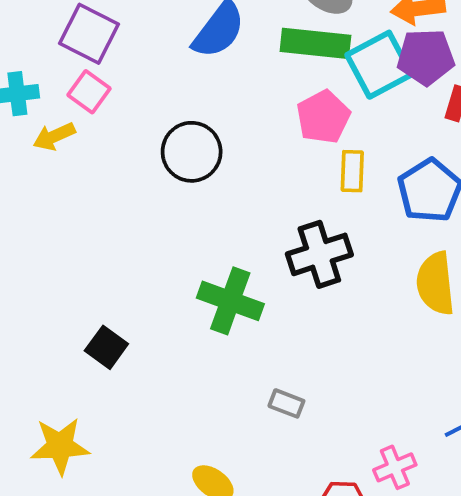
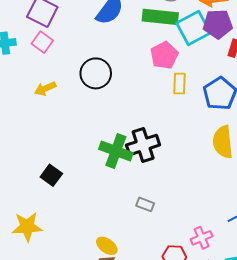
yellow arrow: (54, 136) -> (45, 89), moved
black cross: (319, 254) -> (143, 145), moved

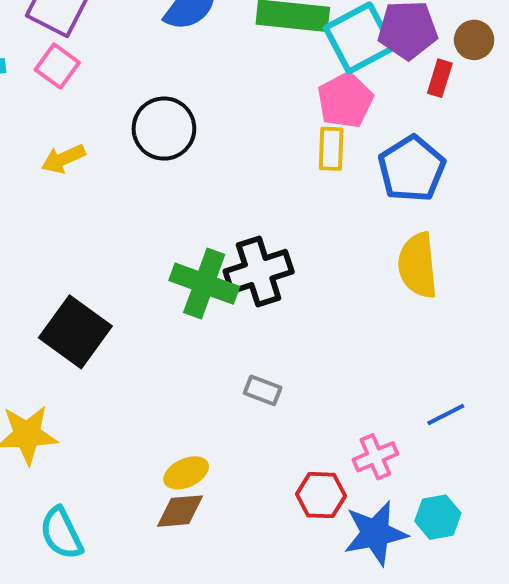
pink pentagon: (164, 55) -> (345, 100), moved
black square: (51, 175) -> (75, 332), size x1.6
yellow ellipse: (107, 246) -> (186, 473), turned -60

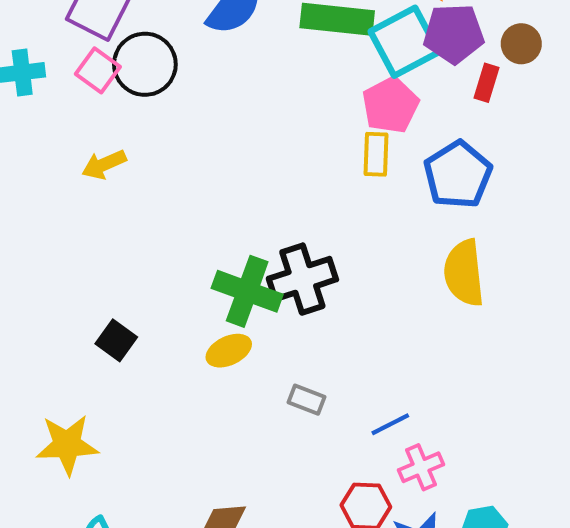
black circle: (164, 129) -> (145, 64), moved
black square: (75, 332) -> (116, 340), size x0.6
blue line: (446, 414) -> (390, 424), moved
yellow ellipse: (186, 473) -> (229, 351), moved

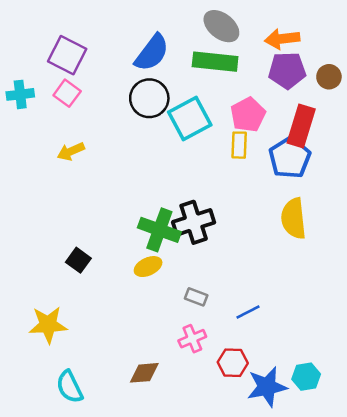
cyan square: (405, 42) -> (190, 118), moved
black circle: (145, 64) -> (149, 98), moved
red rectangle: (486, 83) -> (301, 126), moved, size x1.8
pink cross: (421, 467) -> (192, 339), moved

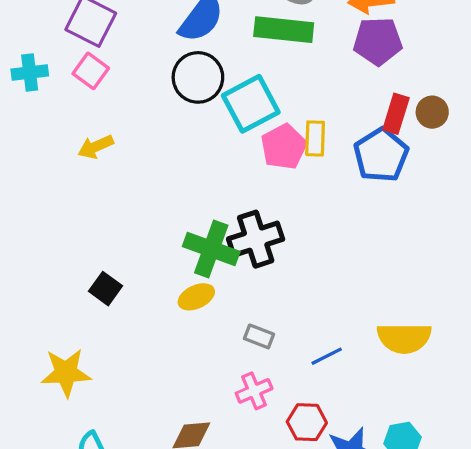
brown circle: (329, 77) -> (432, 112), moved
pink pentagon: (248, 115) -> (284, 147), moved
red rectangle: (301, 126) -> (396, 114), size x0.7
yellow semicircle: (294, 218) -> (404, 338), moved, turned -84

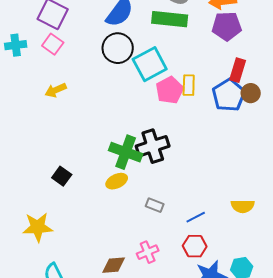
brown circle: (432, 112) -> (251, 93), moved
yellow semicircle: (404, 338) -> (243, 206), size x0.7
pink cross: (254, 391) -> (148, 252), moved
red hexagon: (307, 422) -> (195, 246), moved

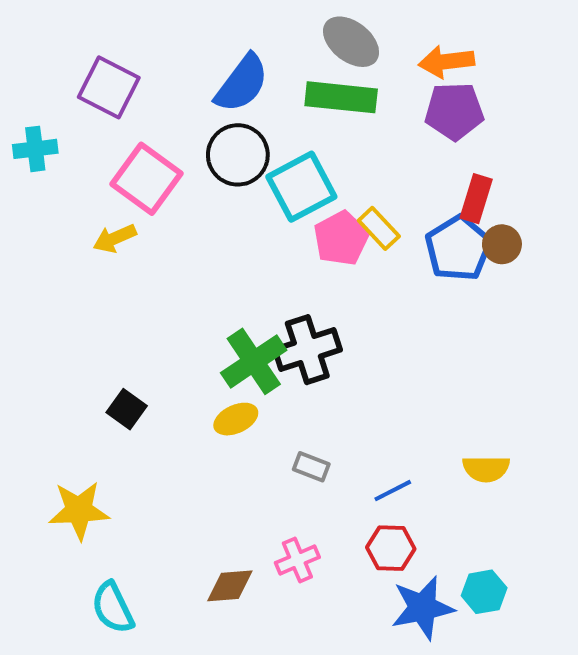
pink square: (53, 44) -> (146, 179), moved, size x1.6
yellow rectangle: (189, 85) -> (379, 228), turned -45
green cross: (126, 152) -> (254, 361), turned 36

